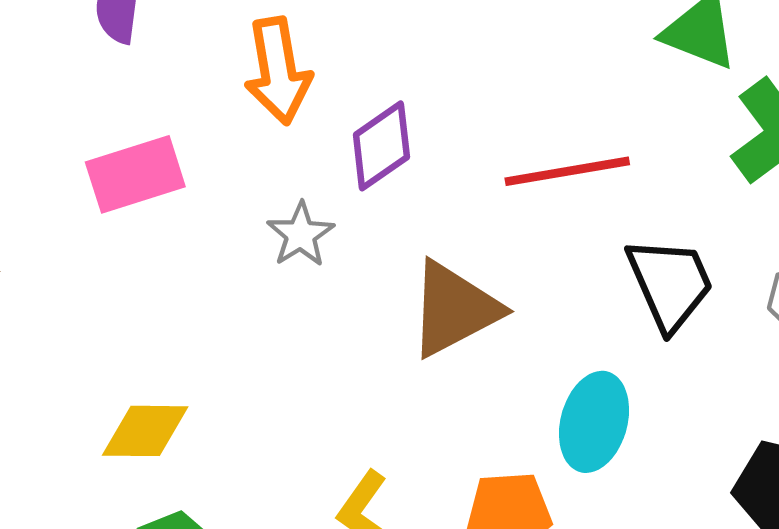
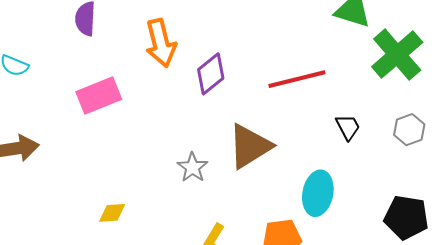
gray star: (301, 235) -> (193, 167), moved
black trapezoid: (670, 283) -> (348, 127), size x0.6
yellow diamond: (145, 431) -> (112, 213), size x0.7

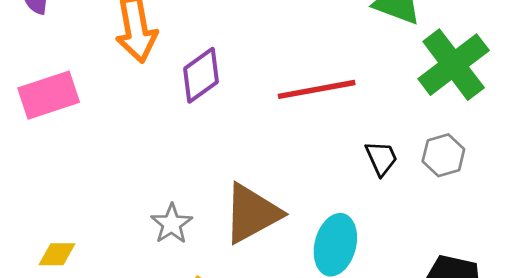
gray hexagon: (409, 130) -> (443, 155), moved
brown triangle: (250, 146) -> (252, 213), moved
gray star: (193, 167) -> (172, 224), moved

